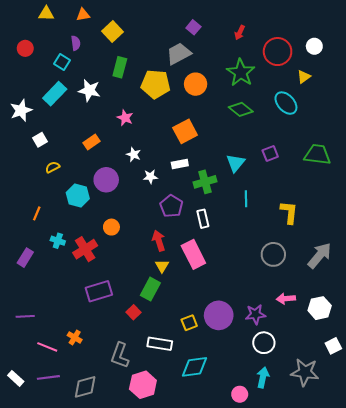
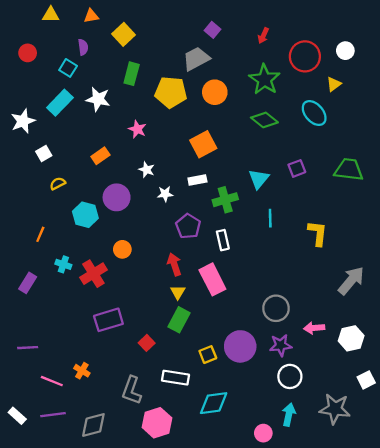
gray circle: (273, 254) -> (276, 308), moved
green rectangle: (150, 289) -> (179, 320), moved

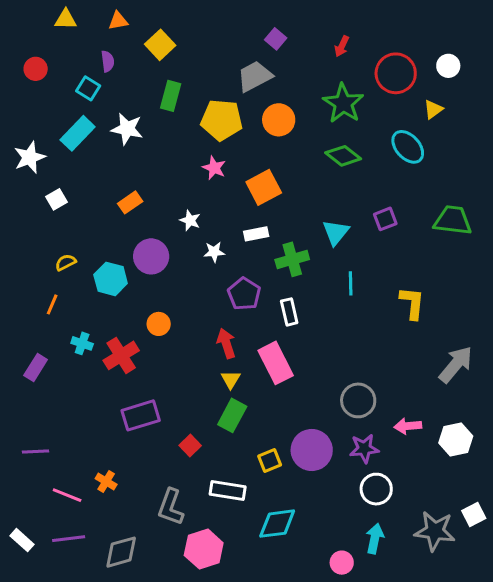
pink star: (137, 129) -> (214, 168), moved
yellow semicircle: (58, 183) -> (66, 262), moved
white square: (366, 380) -> (474, 515), moved

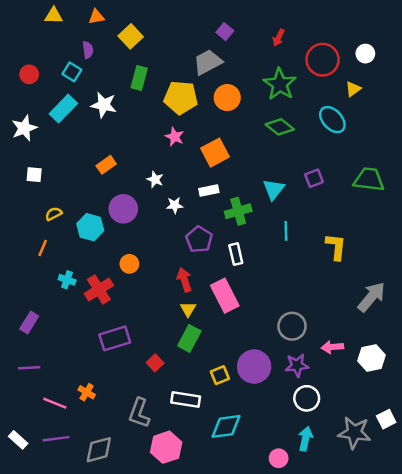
red circle: (36, 69) -> (29, 74), moved
white square: (57, 199) -> (34, 175), moved, turned 35
purple rectangle: (36, 367) -> (29, 323), moved

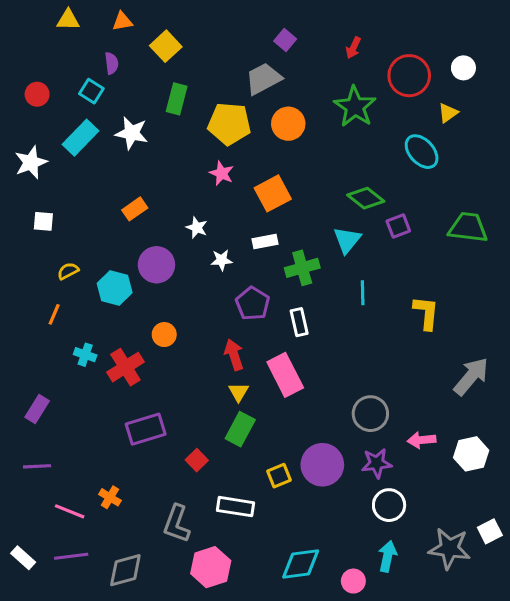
green diamond: (280, 127) -> (366, 198), moved
cyan diamond: (226, 426) -> (301, 564), moved

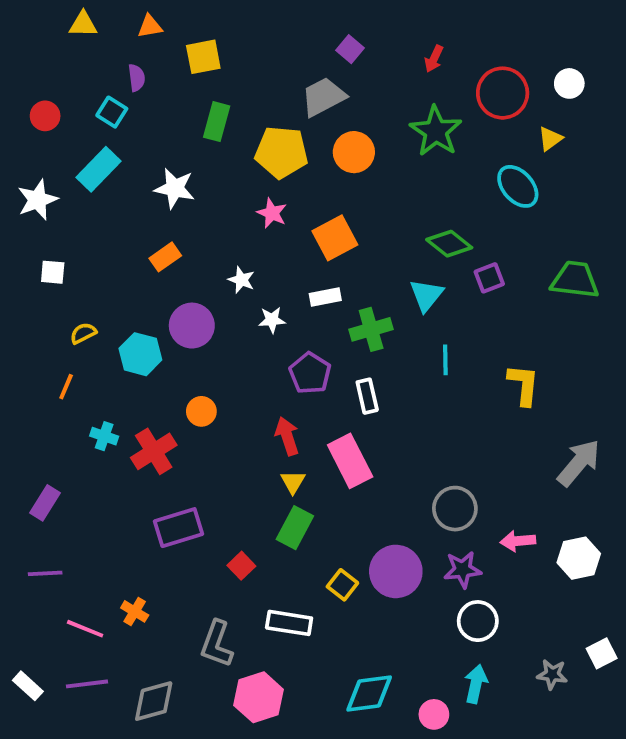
yellow square: (166, 46) -> (203, 57), turned 32
white star: (132, 133) -> (175, 188), moved
yellow square: (279, 476) -> (342, 585), turned -30
gray star: (449, 548) -> (552, 674), size x0.6

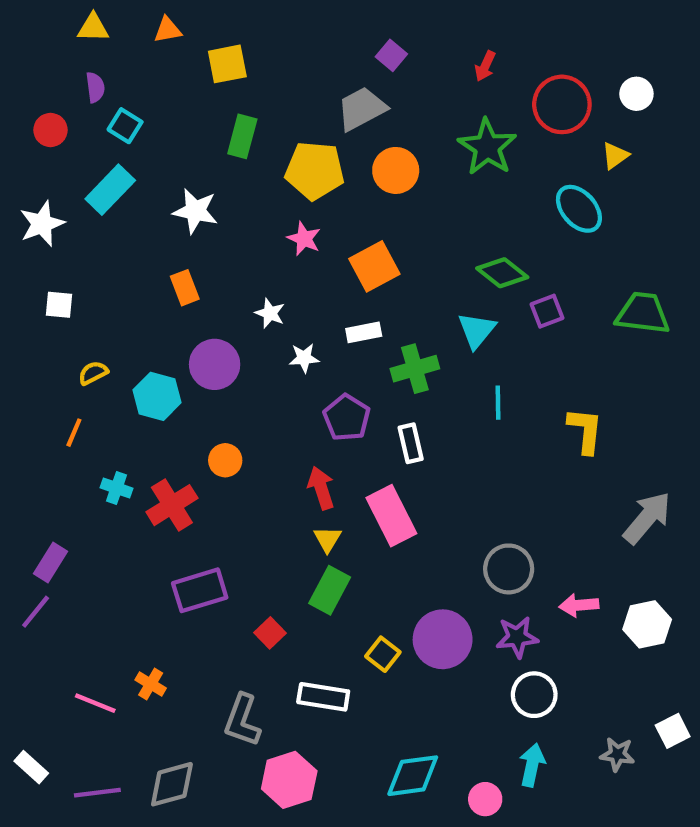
purple semicircle: (137, 78) -> (95, 87), moved
orange rectangle: (165, 257) -> (185, 288), turned -76
purple line: (45, 573) -> (36, 612), moved, turned -48
purple line: (87, 684) -> (97, 793), moved

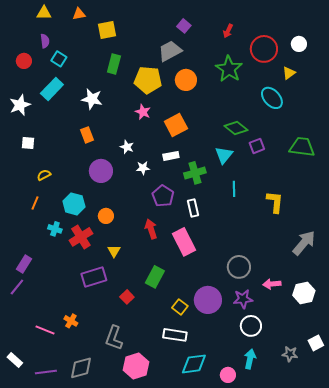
cyan hexagon: (157, 396) -> (74, 204), moved
yellow triangle: (327, 539) -> (114, 251), moved
white rectangle: (323, 697) -> (175, 335), moved

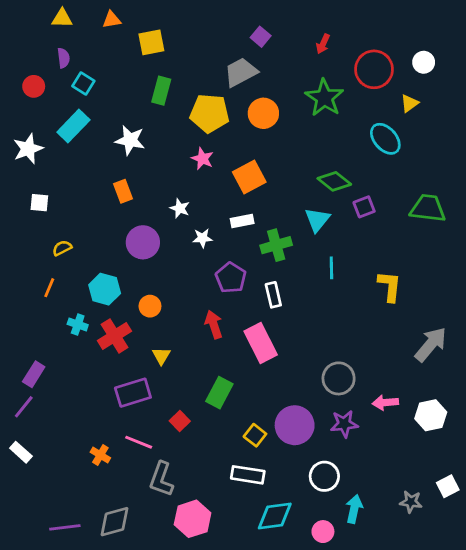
white circle: (251, 326) -> (324, 476), moved
pink line: (45, 330) -> (139, 442), moved
white rectangle: (15, 360) -> (21, 452), moved

